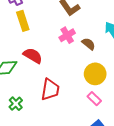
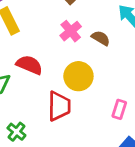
yellow circle: (95, 74) -> (78, 76), moved
pink rectangle: (94, 99) -> (119, 109), turned 72

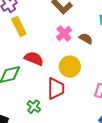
green cross: (16, 132) -> (34, 107), moved

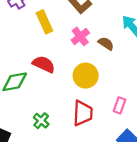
yellow rectangle: (19, 26) -> (44, 22), moved
red trapezoid: (56, 89) -> (83, 113), moved

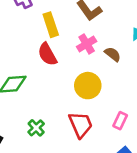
red semicircle: (44, 64) -> (47, 54), moved, turned -150
red trapezoid: (83, 113) -> (81, 125), turned -32

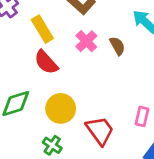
brown semicircle: (113, 54) -> (117, 46), turned 35
yellow circle: (88, 86) -> (61, 108), moved

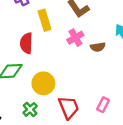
brown semicircle: (117, 46) -> (98, 47), turned 96
red semicircle: (46, 62) -> (26, 43), moved, turned 30

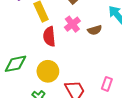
red semicircle: (26, 43) -> (49, 36), moved

